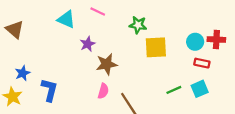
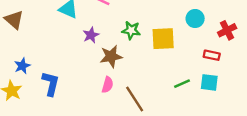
green star: (138, 25) -> (131, 30), moved
red cross: (216, 40) -> (227, 30), turned -30
cyan circle: (195, 42) -> (195, 19), moved
cyan square: (200, 89) -> (209, 82), turned 30

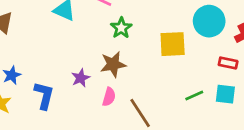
cyan circle: (195, 19) -> (209, 21), size x1.5
green star: (131, 30) -> (121, 28), moved, turned 30
purple star: (91, 35) -> (81, 78), moved

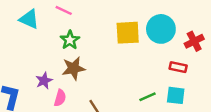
green star: (121, 28) -> (70, 40), moved
yellow square: (173, 44) -> (128, 33), moved
pink semicircle: (109, 97) -> (60, 98), moved

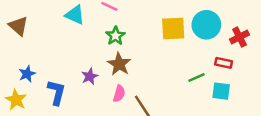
brown star: (74, 68) -> (119, 64), turned -30
green line: (147, 97) -> (197, 78), moved
pink semicircle: (60, 98) -> (119, 94), moved

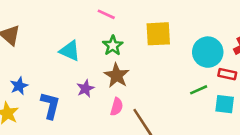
cyan triangle: (75, 15) -> (70, 51), moved
cyan circle: (206, 25) -> (208, 52), moved
yellow square: (173, 28) -> (158, 34), moved

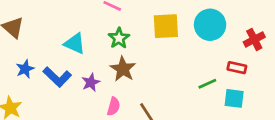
cyan circle: (208, 52) -> (210, 25), moved
blue star: (19, 86) -> (25, 69), moved
blue L-shape: (50, 105) -> (57, 77), moved, turned 120
pink semicircle: (117, 107) -> (114, 106), moved

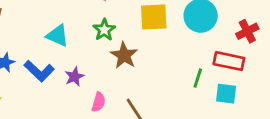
red rectangle: (237, 68) -> (229, 61), size x1.5
brown star: (123, 69) -> (124, 55), moved
green line: (207, 84) -> (198, 78), turned -48

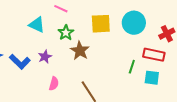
cyan triangle: (57, 36) -> (37, 25), moved
purple star: (74, 77) -> (45, 57), moved
pink semicircle: (99, 102) -> (54, 84), moved

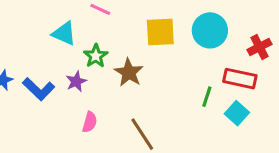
green star: (66, 33) -> (96, 56), moved
cyan square: (152, 78) -> (237, 113), turned 35

